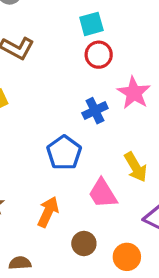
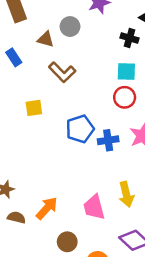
blue pentagon: (64, 153) -> (80, 129), moved
brown semicircle: (20, 263) -> (16, 217), moved

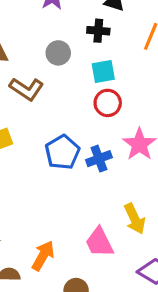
gray circle: (70, 27) -> (58, 53), moved

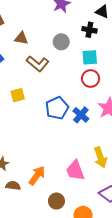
blue cross: (99, 159) -> (81, 115), turned -35

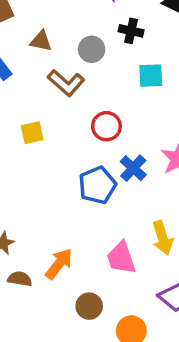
black cross: (89, 30) -> (131, 31), moved
gray circle: (61, 42) -> (92, 49), moved
red circle: (91, 79) -> (106, 126), moved
blue pentagon: (57, 108) -> (97, 185), moved

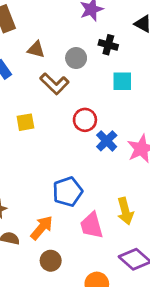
blue cross: (133, 168) -> (107, 141), moved
blue pentagon: (97, 185) -> (68, 192), moved
brown circle: (89, 306) -> (51, 261), moved

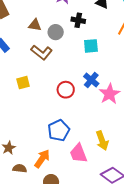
brown triangle: (36, 49) -> (35, 25), moved
red circle: (85, 120) -> (66, 90), moved
blue cross: (107, 141) -> (91, 80), moved

